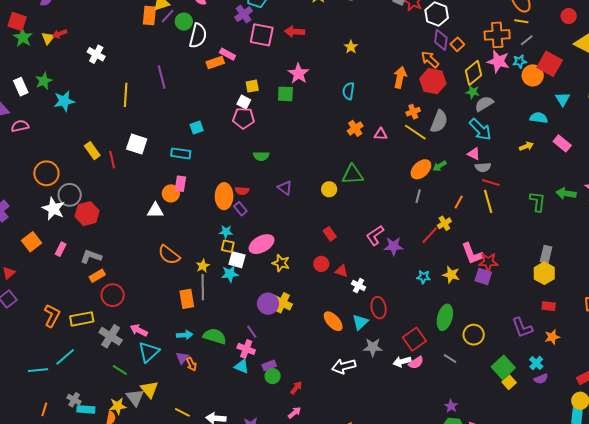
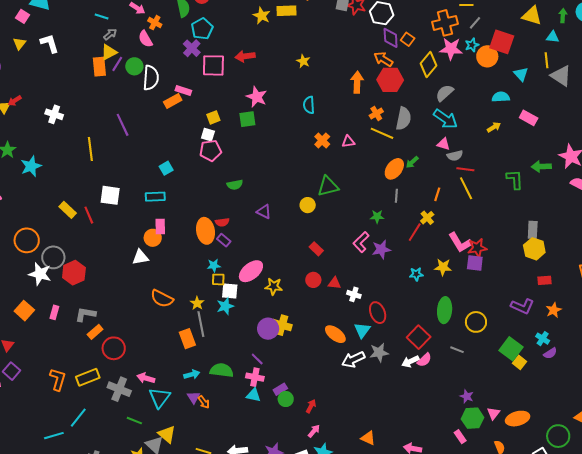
green star: (473, 92) -> (377, 217), moved
purple L-shape: (522, 328) -> (522, 306), turned -35
white arrow: (344, 366) -> (353, 359), moved

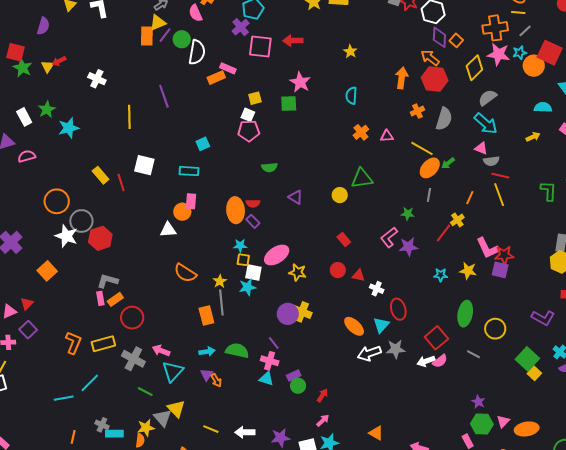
yellow line: (382, 133) -> (422, 148), moved
pink rectangle: (54, 312) -> (100, 298), moved, turned -32

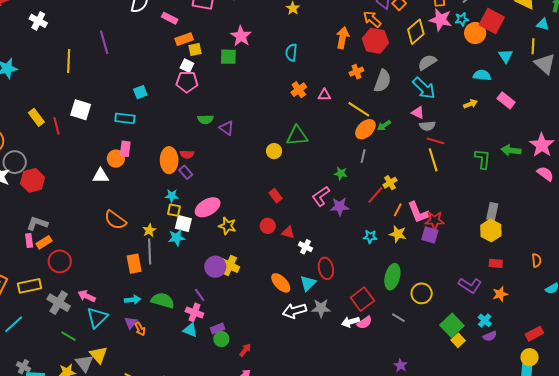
orange rectangle: (216, 78) -> (184, 39), moved
purple triangle: (296, 197) -> (227, 128), moved
orange line: (470, 198) -> (398, 210), moved

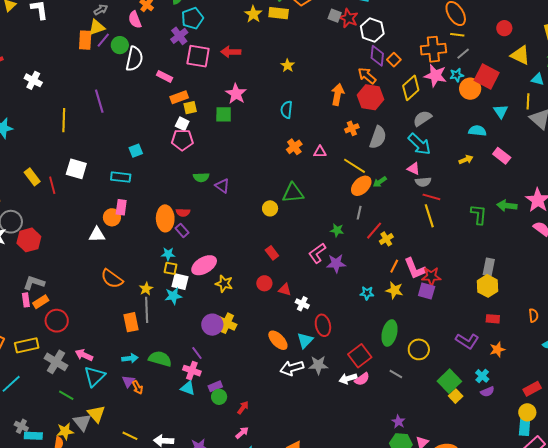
red line: (375, 195) -> (374, 231), moved

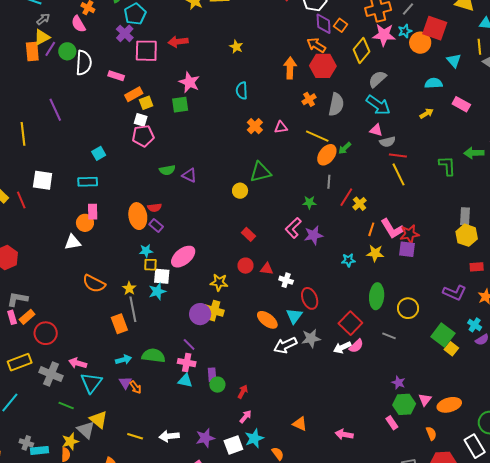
yellow star: (224, 284) -> (219, 282), moved
purple rectangle: (215, 386) -> (212, 375), turned -64

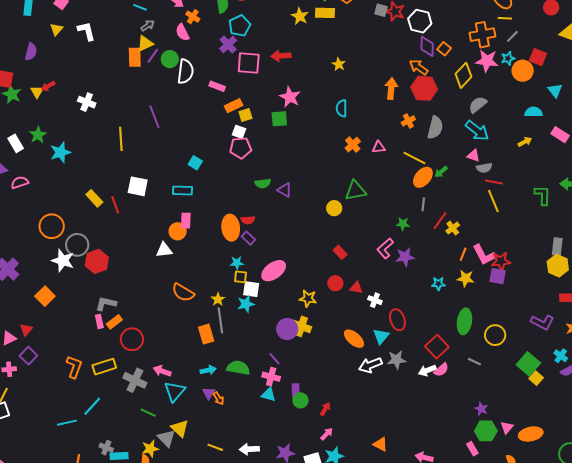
red square: (435, 28) -> (538, 57), size x0.7
cyan square: (99, 153) -> (195, 163), turned -32

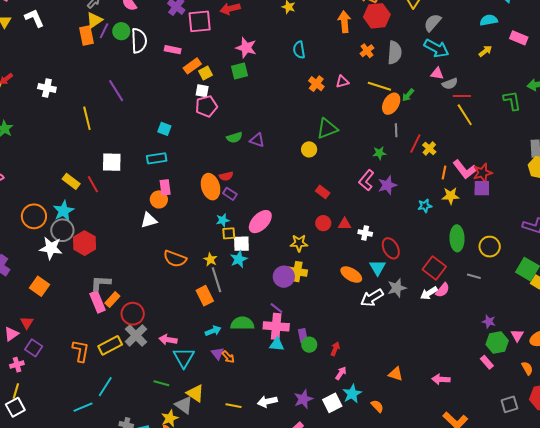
cyan star: (60, 152) -> (63, 211), moved
pink rectangle: (99, 321) -> (97, 302), size x1.5
pink cross: (271, 377) -> (276, 326), size x1.4
gray cross: (135, 380) -> (136, 335), moved, turned 30

